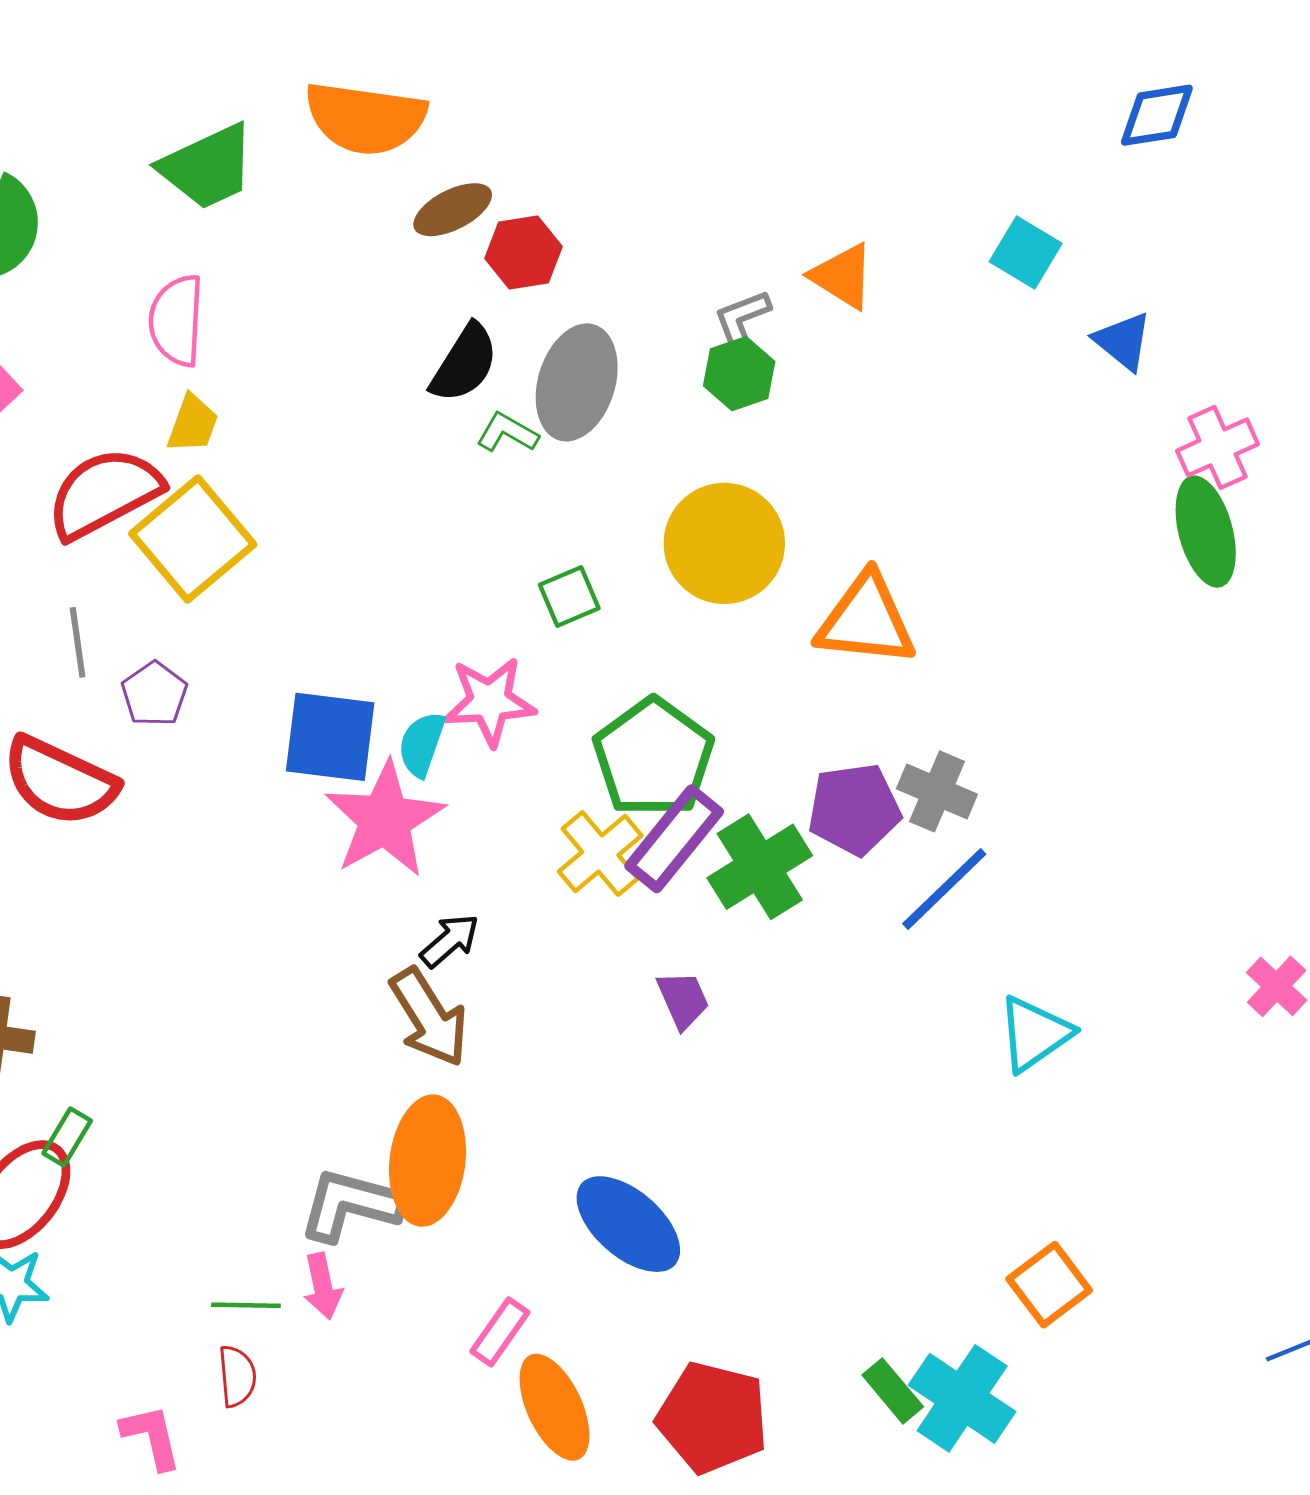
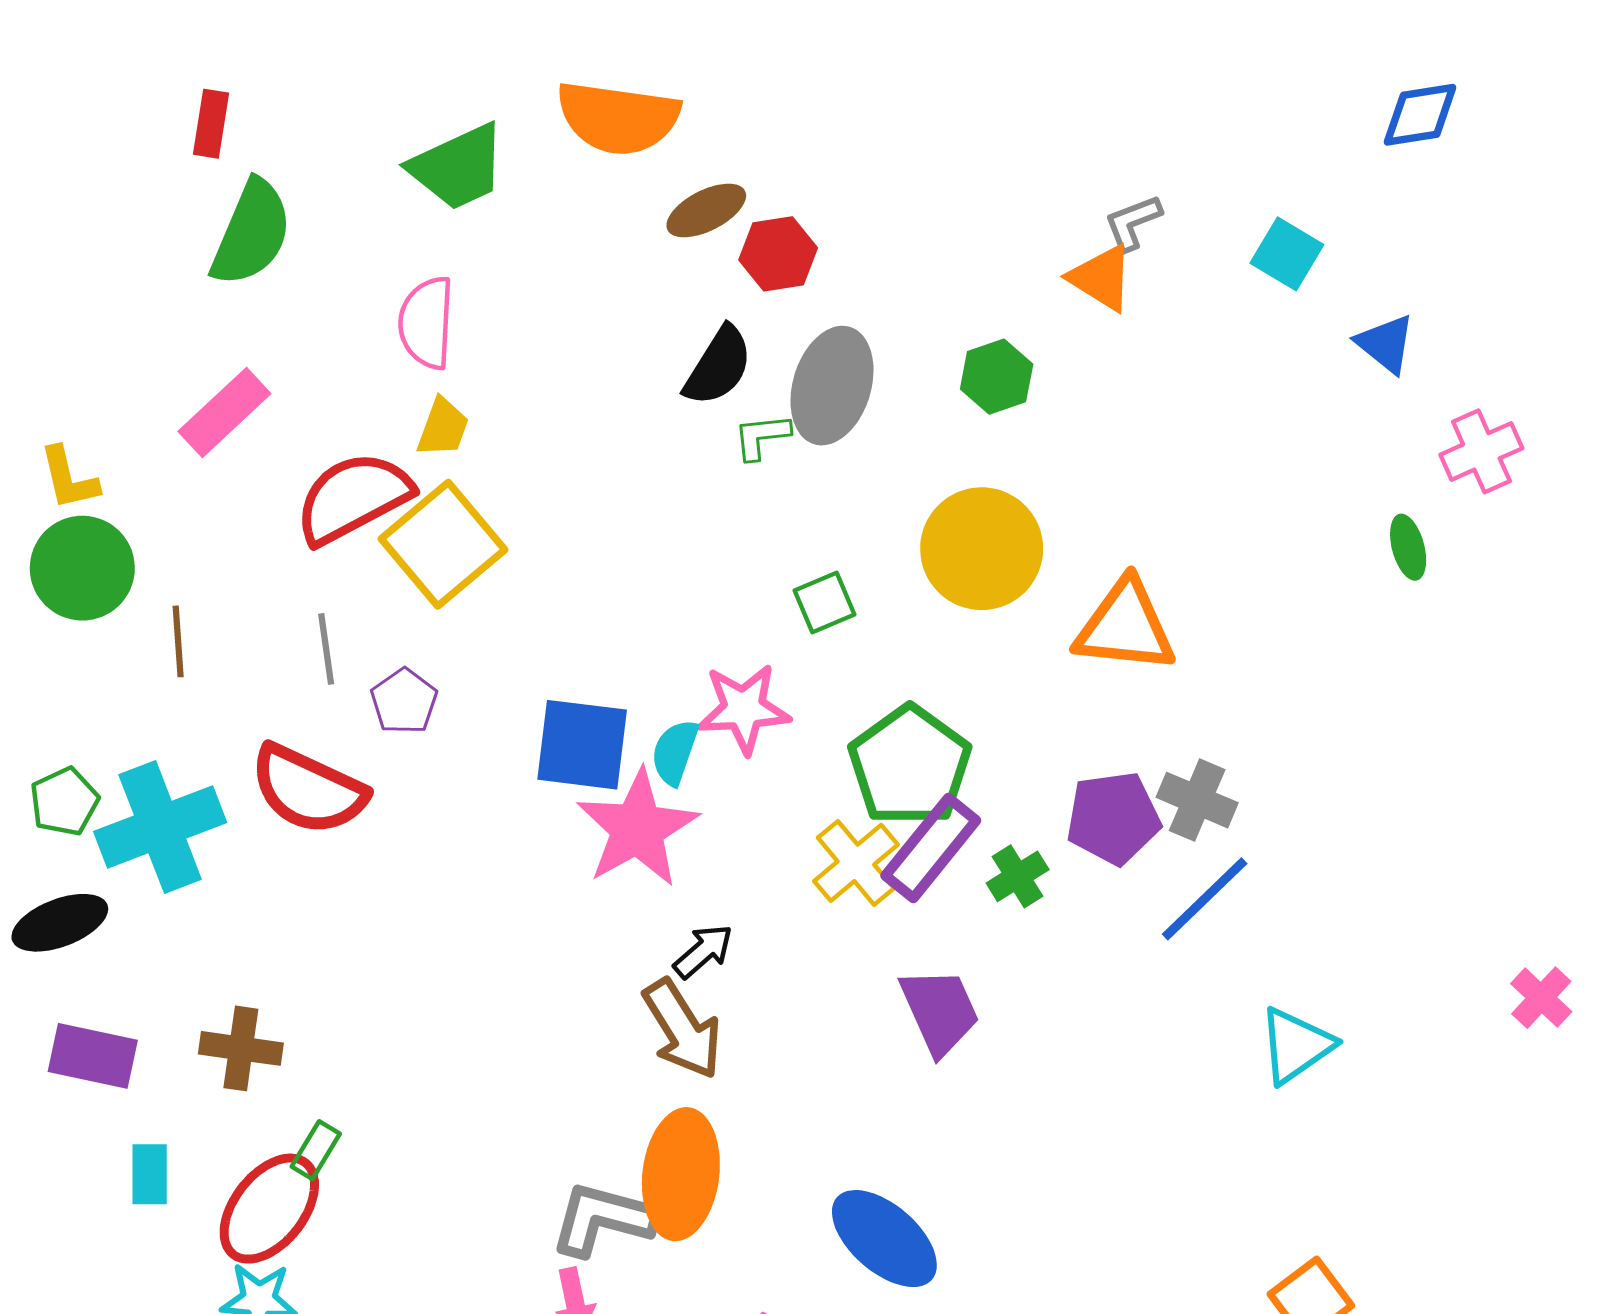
gray L-shape: (742, 317) -> (1133, 222), moved
green L-shape: (507, 433) -> (762, 436), turned -36
green ellipse: (1206, 532) -> (1408, 547), moved, size x0.6
green cross: (760, 867) -> (1018, 876), size x0.6
purple trapezoid: (683, 1000) -> (940, 1011), size x1.5

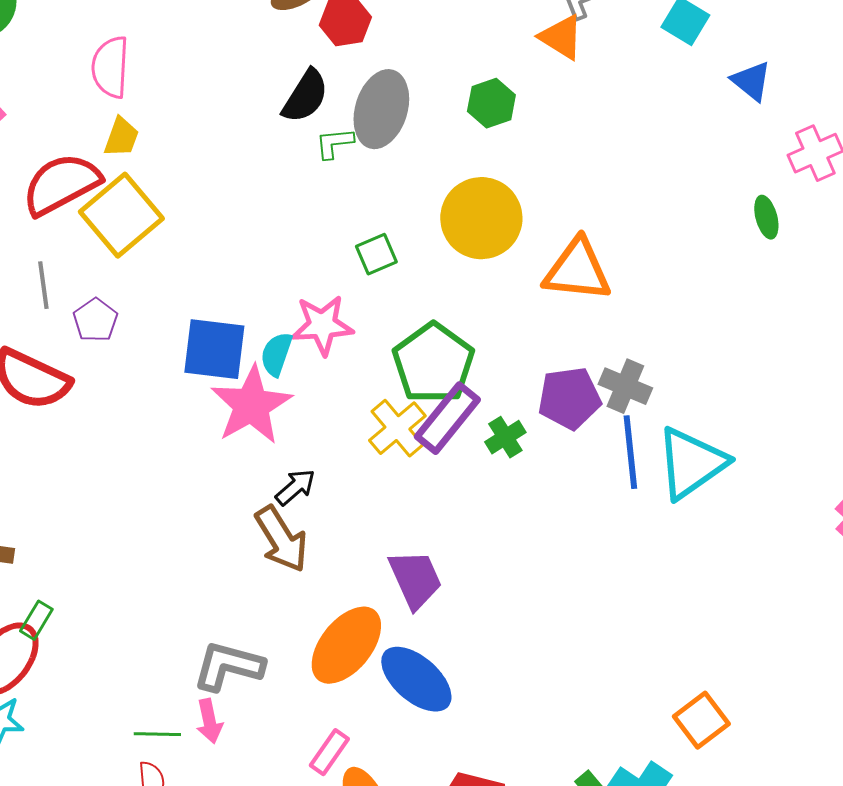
blue line: (1205, 899) -> (630, 452), turned -52
purple trapezoid: (940, 1011) -> (415, 579), moved
cyan triangle: (1296, 1045) -> (691, 463), moved, size x1.4
orange ellipse: (681, 1174) -> (346, 645), moved, turned 32

